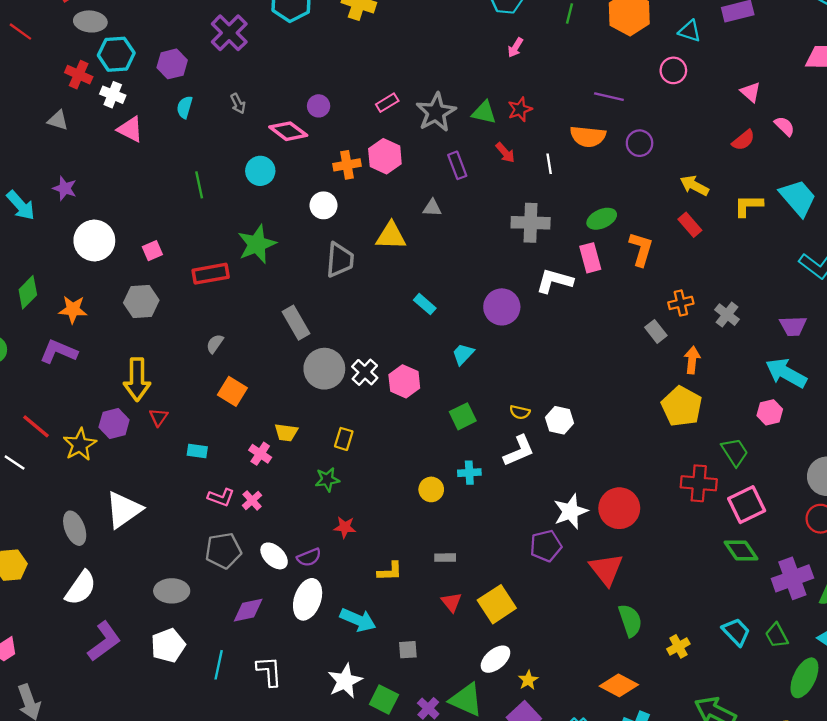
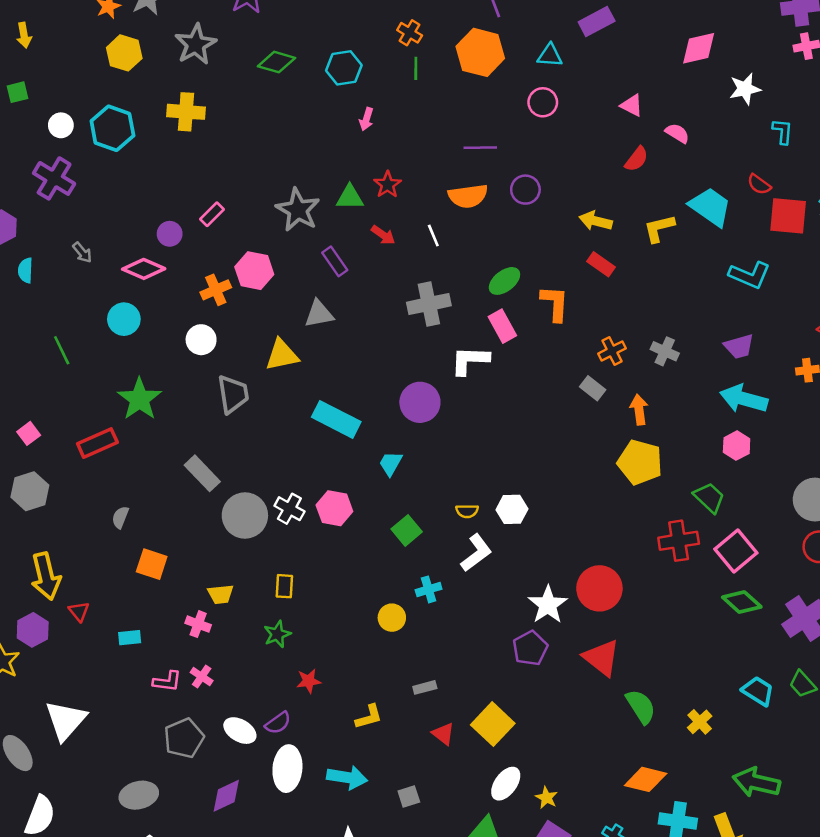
pink rectangle: (387, 103) -> (212, 214), moved
gray triangle: (432, 208) -> (319, 314), size x1.4
cyan rectangle: (425, 304) -> (336, 419), size x1.8

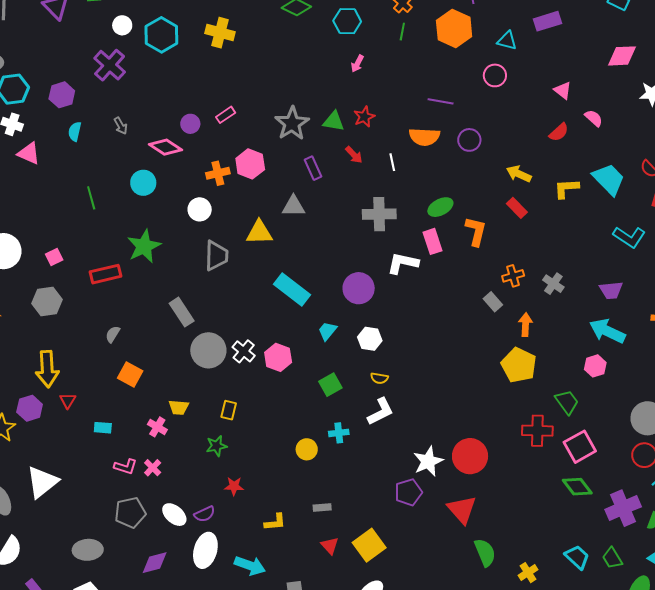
white hexagon: (512, 509) -> (370, 339), moved

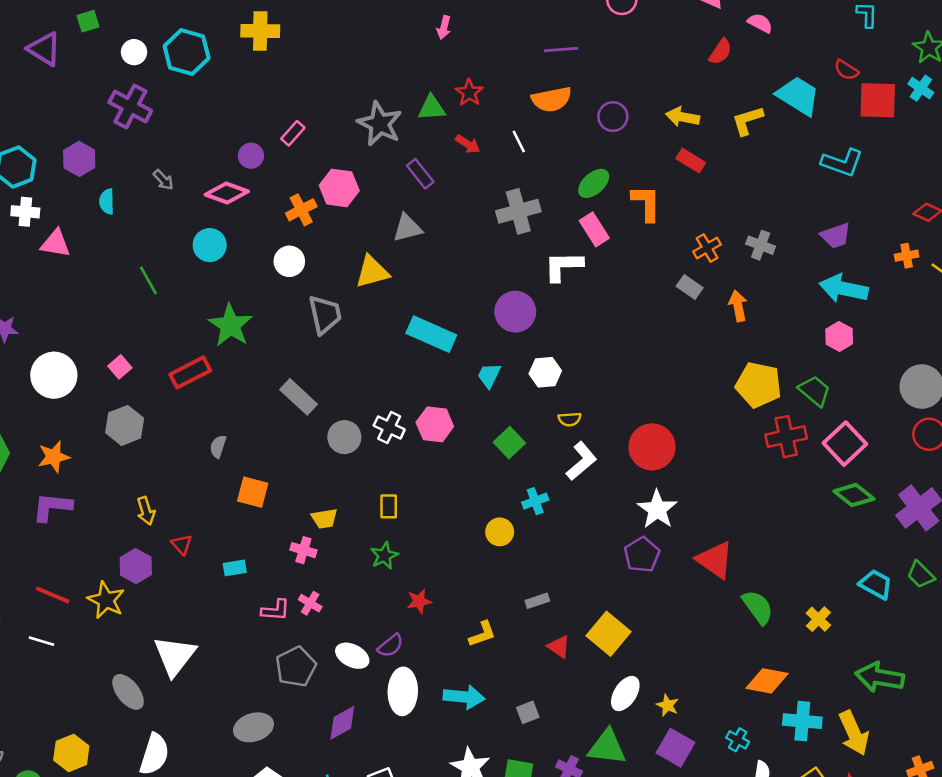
purple circle: (469, 140) -> (613, 117), moved
gray circle: (208, 350) -> (344, 437), size x0.7
yellow pentagon: (519, 365) -> (759, 385), moved
yellow arrow: (47, 369) -> (146, 511), size x0.6
red circle: (470, 456) -> (652, 447), moved

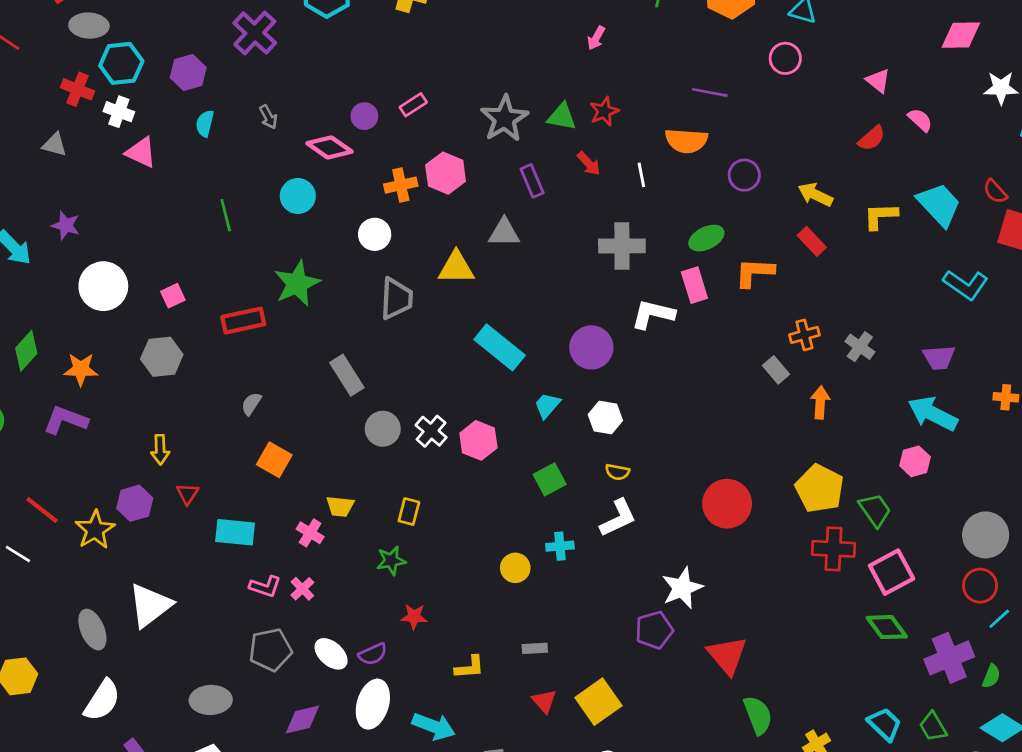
orange L-shape: (646, 203) -> (755, 272), turned -102
red circle: (652, 447) -> (727, 504), moved
cyan rectangle: (235, 568) -> (235, 532), size x1.6

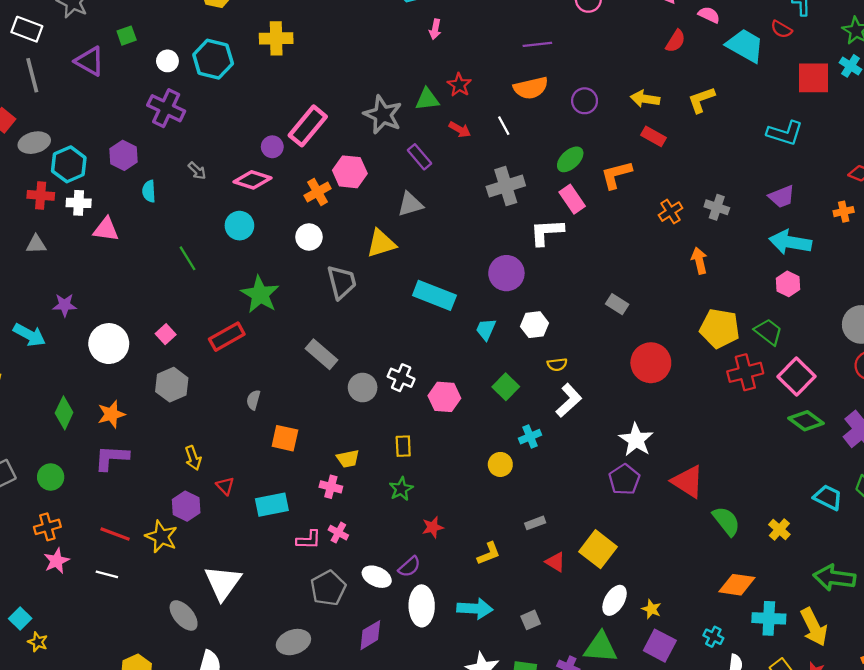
pink rectangle: (413, 105) -> (308, 126), size x1.8
red semicircle: (995, 191) -> (781, 29), moved
cyan trapezoid: (939, 205) -> (745, 46), moved
gray rectangle: (776, 370) -> (617, 304), moved
pink hexagon: (478, 440) -> (444, 397), moved

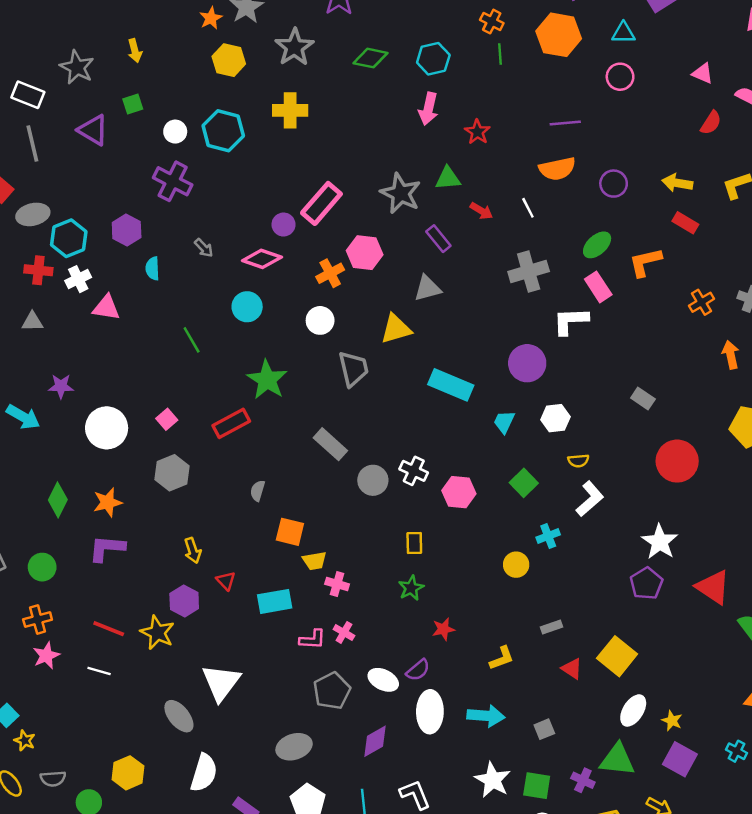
pink arrow: (435, 29) -> (428, 109), moved, size x1.5
red star: (459, 85) -> (477, 132), moved
white cross: (79, 203) -> (78, 279), turned -30
yellow trapezoid: (348, 459) -> (315, 561), moved

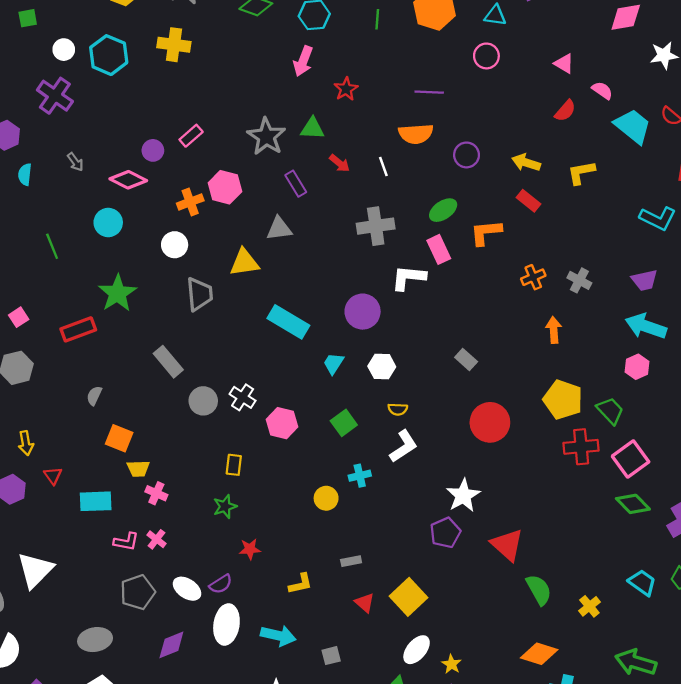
pink rectangle: (321, 203) -> (191, 136), size x0.6

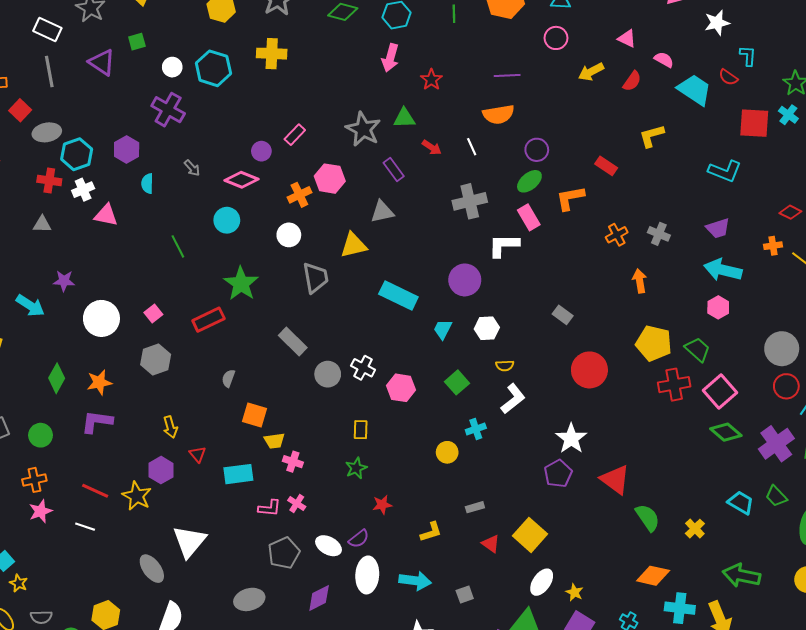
purple circle: (467, 155) -> (537, 150), moved
yellow arrow: (526, 163) -> (591, 72), moved, turned -40

